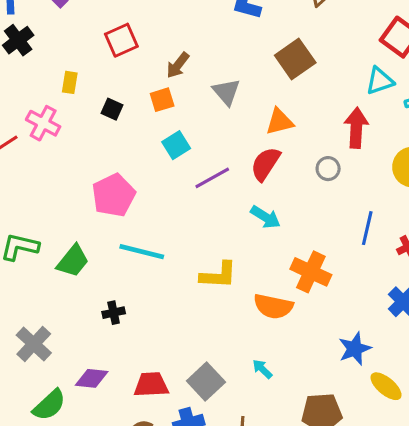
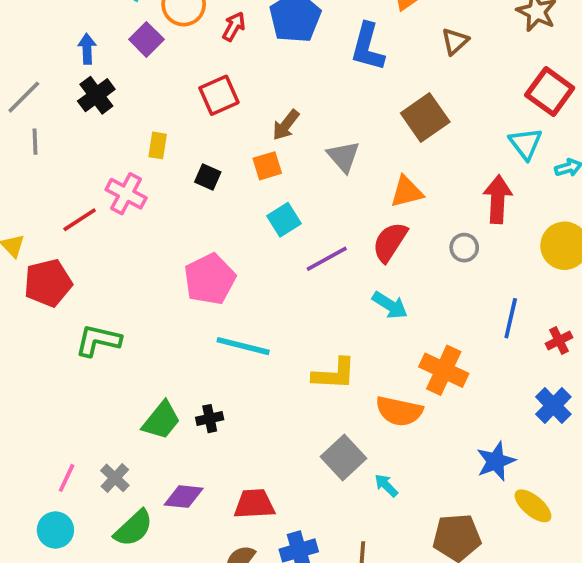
cyan triangle: (380, 81) -> (526, 144), turned -48
green trapezoid: (73, 261) -> (161, 420), moved
gray cross: (34, 344) -> (115, 478), moved, size x0.7
gray square: (206, 382) -> (343, 458), moved

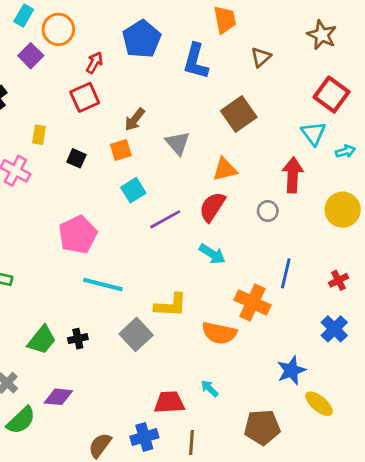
red arrow: (234, 26) -> (94, 63), moved
blue line: (511, 318) -> (286, 273), moved
gray square: (343, 458) -> (136, 334), moved
red trapezoid: (254, 504) -> (169, 402), moved

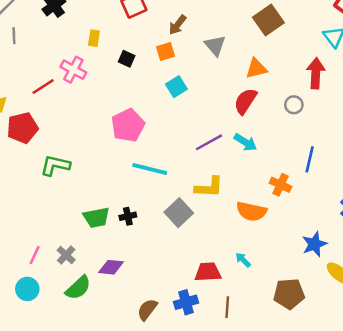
purple line: (165, 219) -> (209, 142), moved
orange cross: (253, 303) -> (281, 185), size x0.7
green trapezoid: (42, 340) -> (96, 217), turned 40

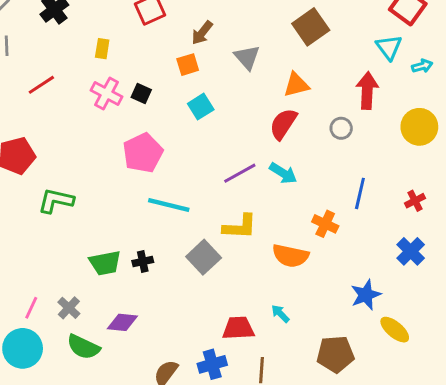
black square: (127, 59) -> (141, 94), moved
pink cross: (73, 70) -> (107, 94), moved
red line: (43, 87) -> (41, 85), moved
green semicircle: (78, 288) -> (83, 347), turned 68
cyan circle: (27, 289) -> (23, 348), size x1.4

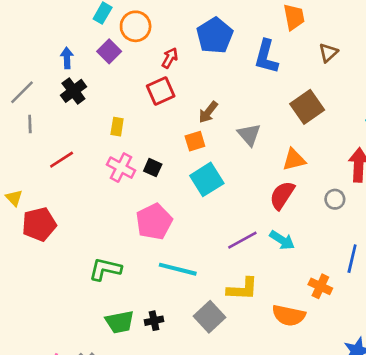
cyan square: (201, 107) -> (207, 179), size x1.4
green L-shape: (56, 201) -> (105, 269), moved

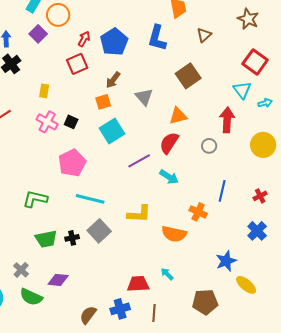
blue pentagon: (215, 36) -> (114, 42), moved
purple line: (242, 240) -> (139, 161), moved
gray square: (209, 317) -> (99, 231), moved

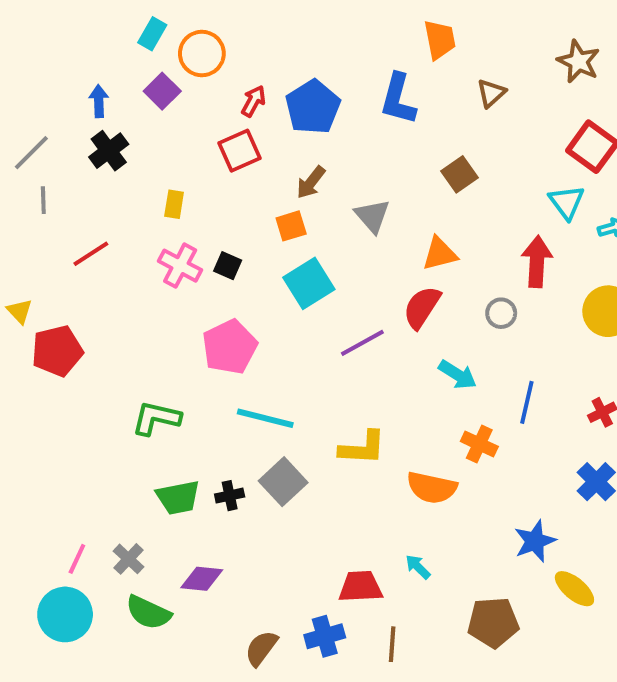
brown square: (188, 76) -> (460, 174), size x0.7
cyan arrow: (169, 177) -> (458, 375), moved

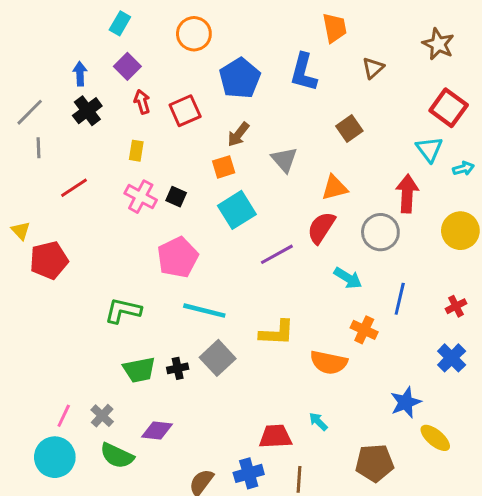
orange circle: (202, 54) -> (194, 34), moved
red arrow: (253, 101) -> (142, 102), moved, turned -45
gray circle: (501, 313) -> (380, 232), size x1.6

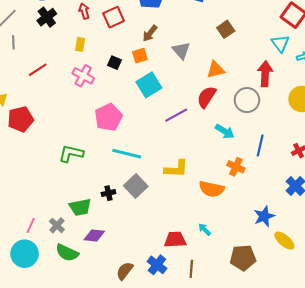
black square: (176, 197) -> (115, 63), moved
green trapezoid: (139, 370) -> (80, 207), moved
blue cross: (249, 473) -> (157, 265), turned -36

